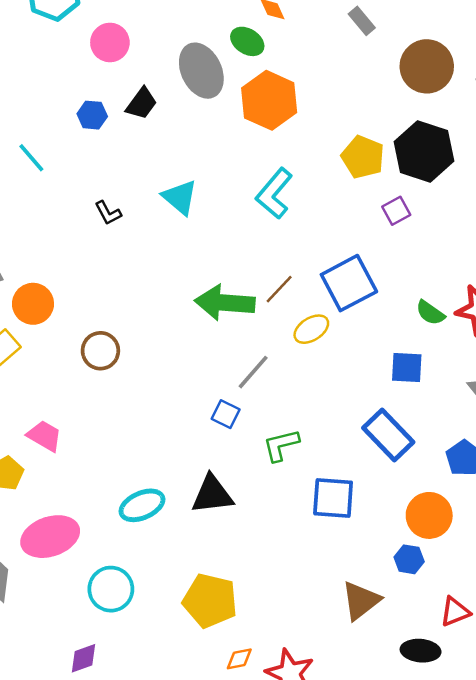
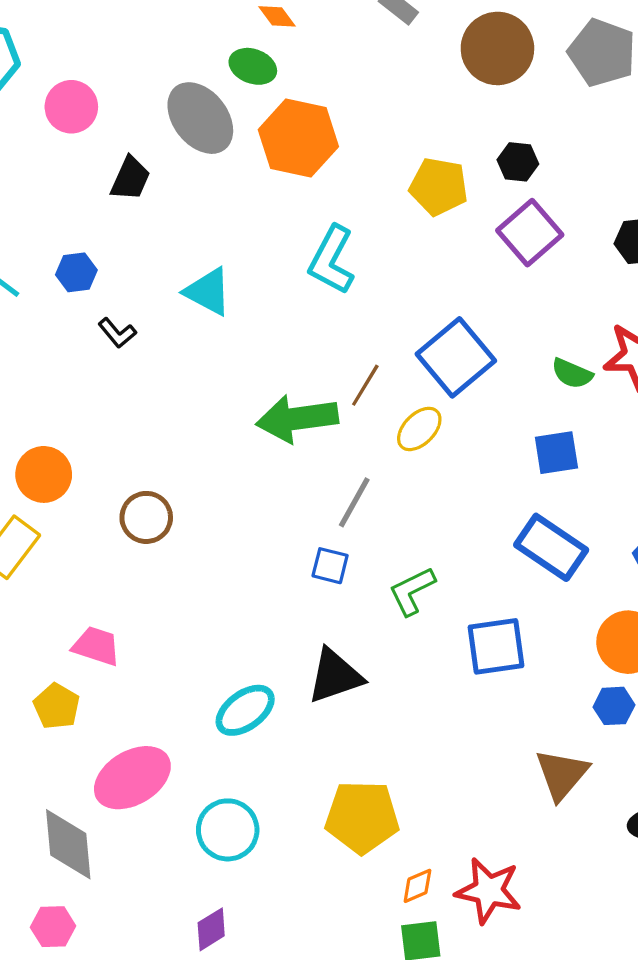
blue hexagon: (92, 115) -> (76, 272), moved
black hexagon: (424, 151) -> (518, 162), size x0.5
purple square: (396, 211) -> (530, 233), moved, size x1.6

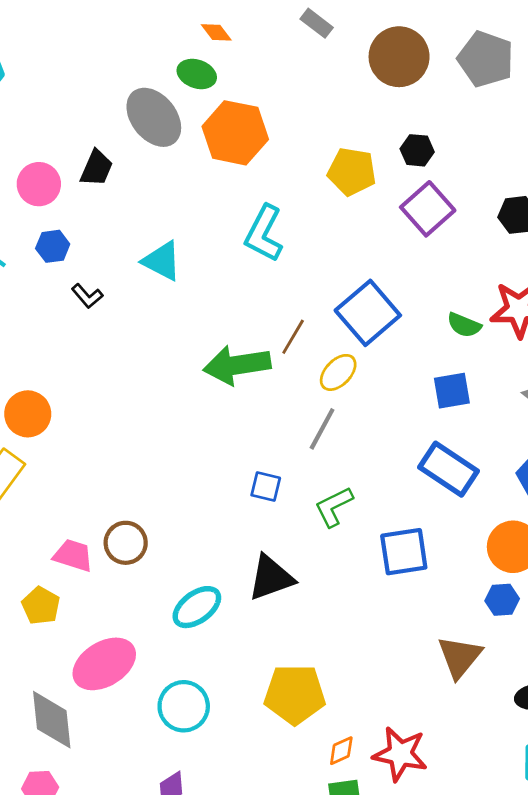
pink circle: (71, 107) -> (39, 184), moved
gray line: (354, 502) -> (322, 429), moved
brown circle: (146, 517) -> (126, 543), moved

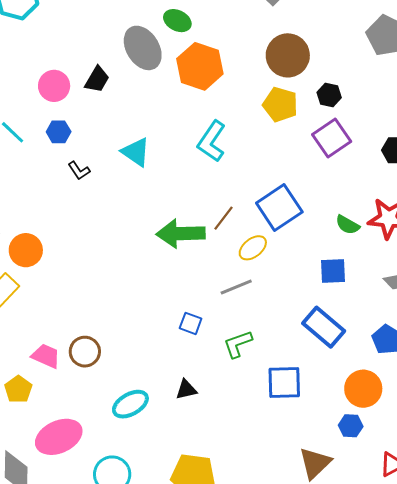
brown circle: (399, 57) -> (288, 55), moved
gray line: (322, 429) -> (236, 287), turned 32
black triangle: (271, 578) -> (186, 390), size x0.6

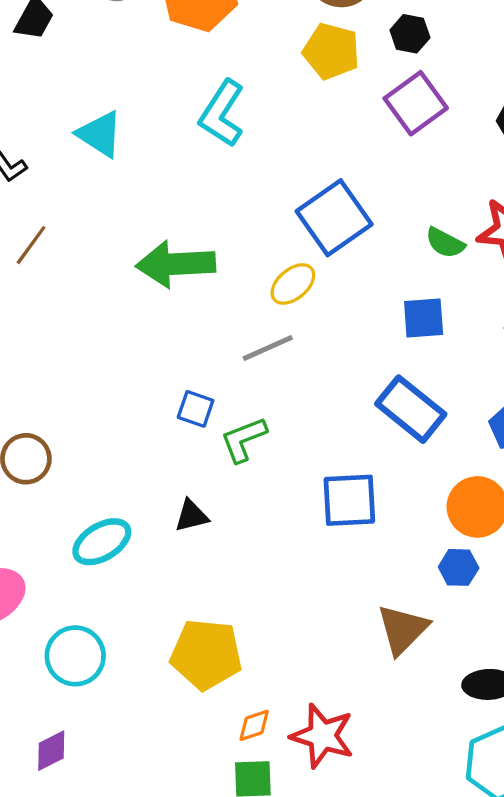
brown line: (223, 218) -> (31, 245), moved
green L-shape: (238, 344) -> (244, 439), moved

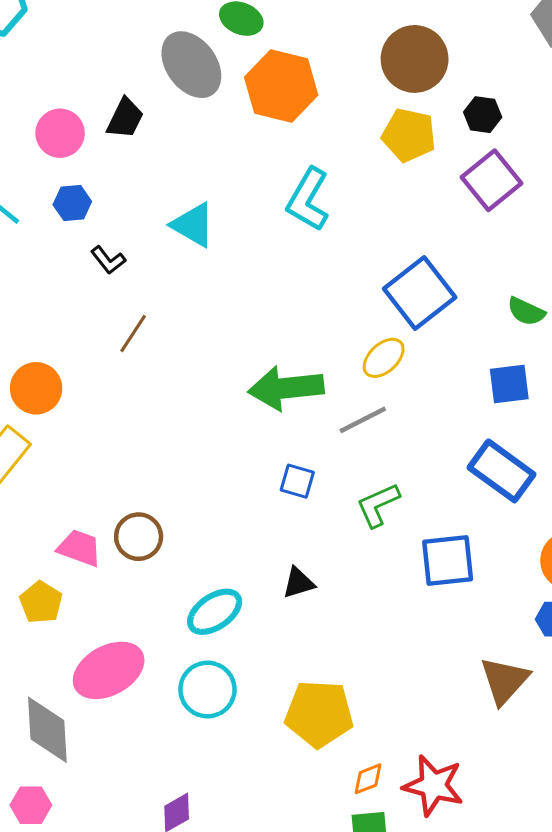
green arrow: (176, 264) -> (286, 388), moved
green L-shape: (244, 439) -> (378, 505), moved
cyan circle: (75, 656) -> (207, 690), moved

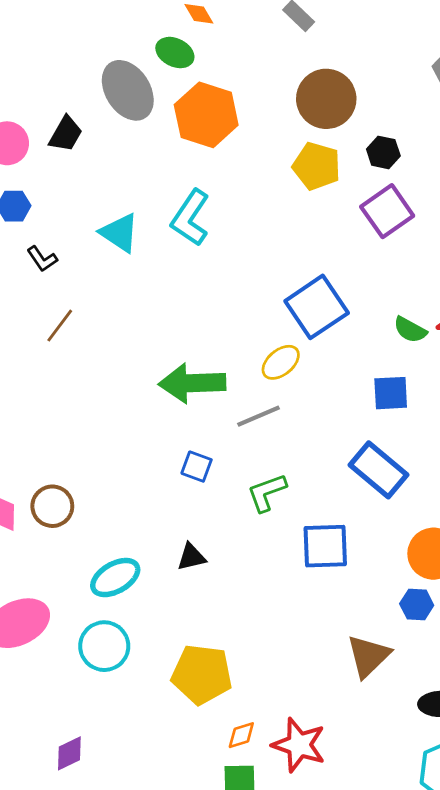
cyan L-shape: (308, 199) -> (190, 218), moved

